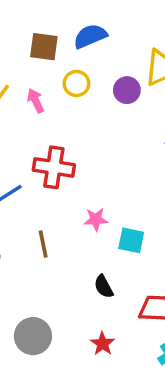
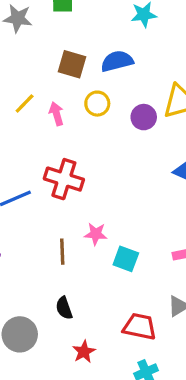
brown line: (43, 244) -> (62, 252), moved
black semicircle: (104, 287) -> (64, 308), moved

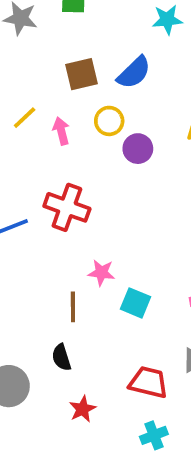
blue semicircle: (117, 61) -> (134, 73), turned 148
brown square: (72, 64) -> (82, 74), turned -32
purple circle: (144, 117) -> (138, 149), moved
brown line: (62, 252) -> (73, 307), moved

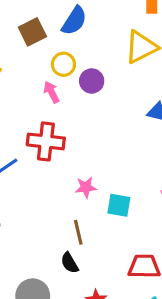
pink arrow: (61, 131) -> (51, 92), moved
brown line: (73, 307) -> (78, 232), moved

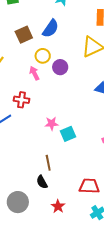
red cross: (46, 141) -> (22, 100), moved, size x0.7
pink star: (86, 187) -> (52, 124), moved
cyan square: (119, 205) -> (68, 134), moved, turned -35

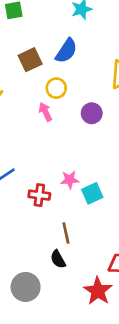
purple circle: (60, 67) -> (92, 113), moved
red cross: (22, 100) -> (39, 195), moved
red star: (58, 206) -> (98, 291), moved, size x1.5

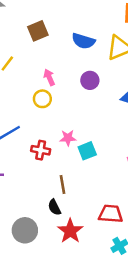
blue semicircle: (66, 51) -> (83, 41), moved, turned 70
yellow circle: (56, 88) -> (42, 99), moved
red star: (98, 291) -> (70, 231), moved

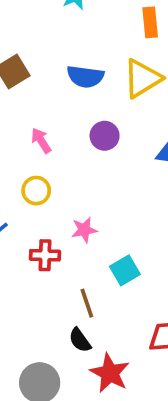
yellow circle: (42, 99) -> (36, 191), moved
cyan square: (87, 151) -> (125, 270), moved

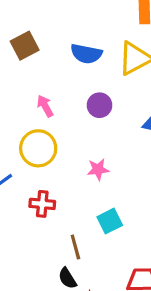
yellow circle: (36, 191) -> (38, 148), size x1.5
pink star: (84, 230) -> (98, 169), moved

